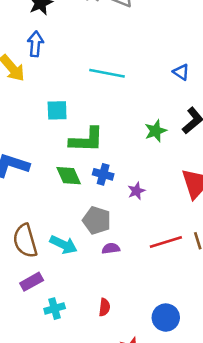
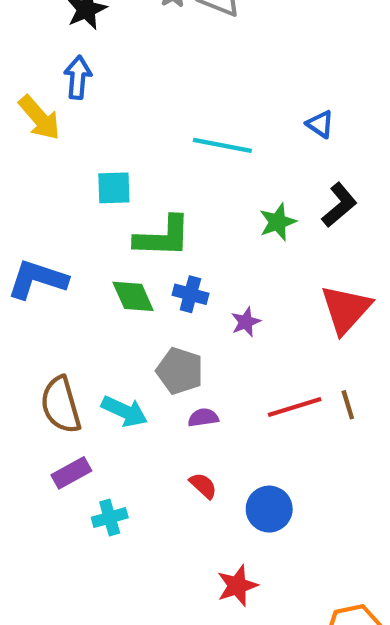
cyan line: (107, 73) -> (222, 145), moved
red semicircle: (104, 307) -> (203, 486), moved, turned -54
blue circle: (166, 318) -> (269, 509), moved

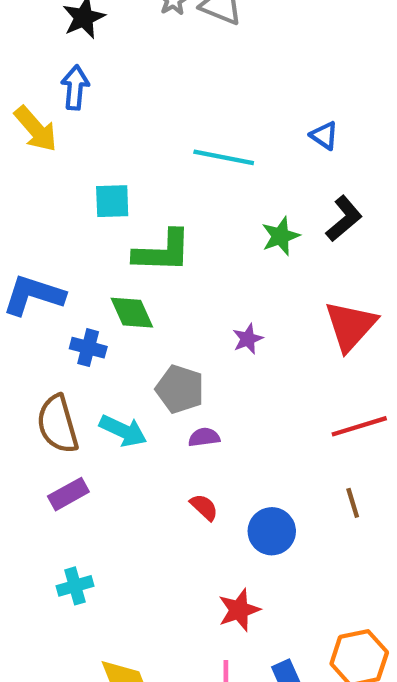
blue cross: (190, 294) -> (88, 348), moved
brown line: (348, 405) -> (353, 503), moved
red line: (295, 407) -> (359, 426), moved
cyan cross: (110, 518) -> (75, 586), moved

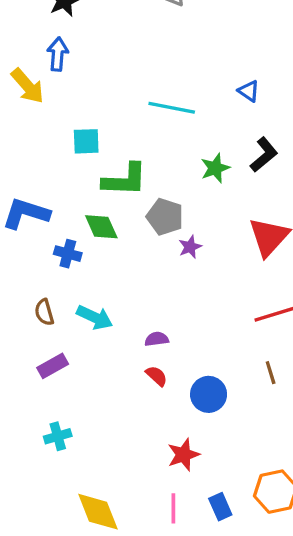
gray pentagon: (180, 389) -> (165, 217), moved
brown semicircle: (58, 424) -> (44, 312), size x0.6
purple semicircle: (204, 437) -> (157, 339), moved

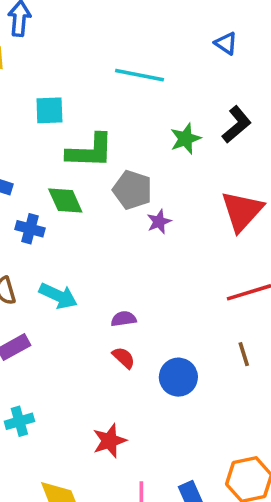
blue triangle: (249, 91) -> (226, 43), moved
red star: (183, 455) -> (109, 441), moved

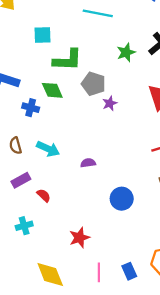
red semicircle: (124, 358) -> (44, 195), moved

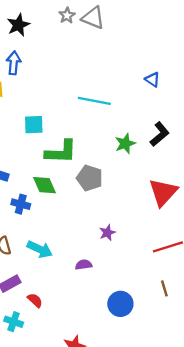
purple star: (110, 103) -> (107, 233), moved
cyan cross: (24, 226) -> (14, 322), moved, turned 35

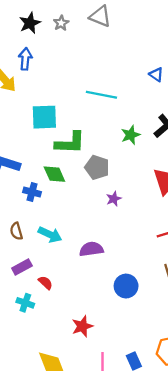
gray star: (67, 15) -> (61, 23), moved
cyan square: (34, 125) -> (44, 117), size x1.4
purple star: (107, 233) -> (114, 199), moved
purple semicircle: (84, 265) -> (91, 249), size x1.5

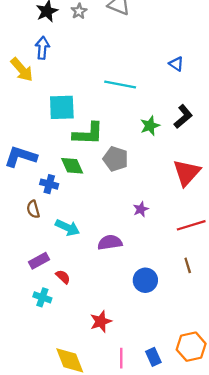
purple star: (114, 199) -> (141, 209), moved
brown semicircle: (16, 231) -> (33, 209), moved

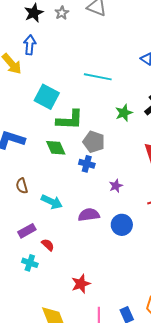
cyan square: (62, 107) -> (47, 97), turned 30
blue cross: (49, 184) -> (87, 164), moved
blue circle: (145, 280) -> (122, 225), moved

